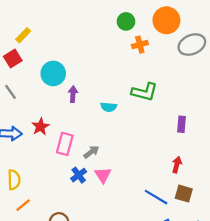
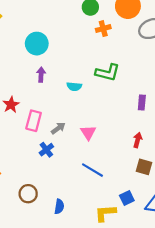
cyan circle: (53, 73) -> (37, 44), moved
pink triangle: (103, 175) -> (88, 133), moved
blue line: (156, 197) -> (93, 170), moved

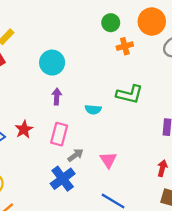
pink rectangle: (34, 121) -> (59, 134), moved
blue cross: (46, 150) -> (63, 179), size x1.5

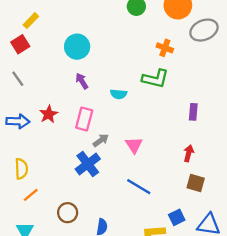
orange cross: (125, 46) -> (165, 48), moved, turned 35
purple arrow: (57, 97) -> (82, 81), turned -35

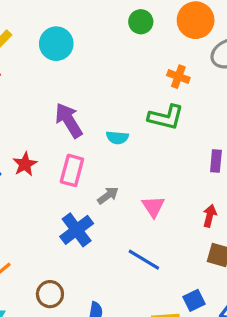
cyan circle: (77, 47) -> (56, 44), moved
purple arrow: (82, 81) -> (69, 120), size x1.6
gray arrow: (101, 140) -> (108, 195), moved
pink triangle: (134, 145) -> (153, 206), moved

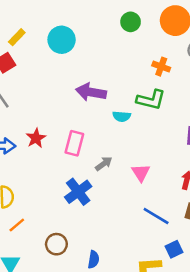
purple arrow: (69, 120) -> (91, 92), moved, turned -48
cyan semicircle: (117, 138) -> (122, 116), moved
blue line: (144, 260) -> (156, 216), moved

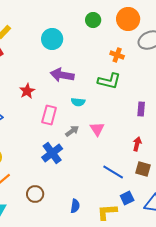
cyan circle: (62, 40) -> (52, 39), moved
cyan semicircle: (122, 116) -> (78, 102), moved
red star: (36, 138) -> (27, 91), moved
pink triangle: (141, 173) -> (97, 129), moved
blue semicircle: (93, 259) -> (75, 206), moved

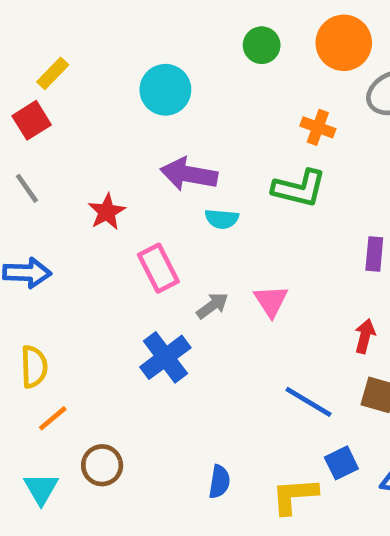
cyan semicircle: (78, 102) -> (222, 219), moved
pink rectangle: (49, 115) -> (158, 268), turned -42
brown circle: (35, 194) -> (102, 465), moved

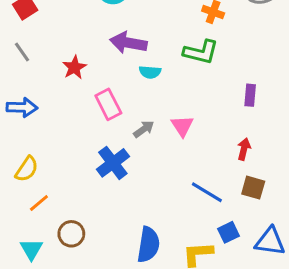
yellow semicircle: (34, 367) -> (27, 169), turned 36
blue semicircle: (219, 482) -> (148, 245), size x1.6

